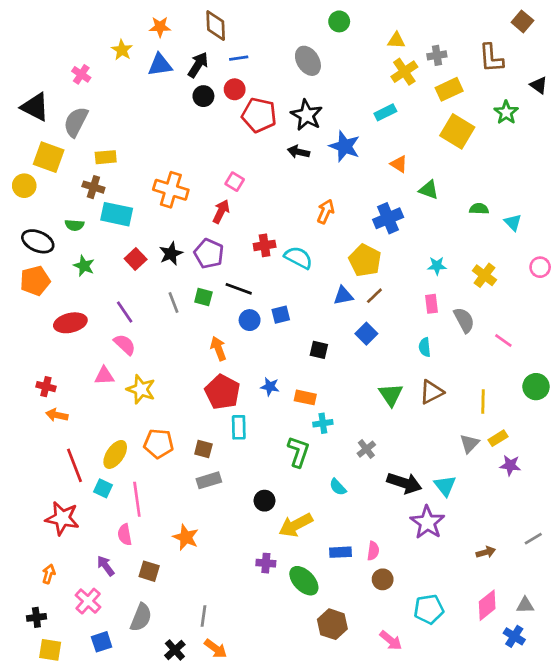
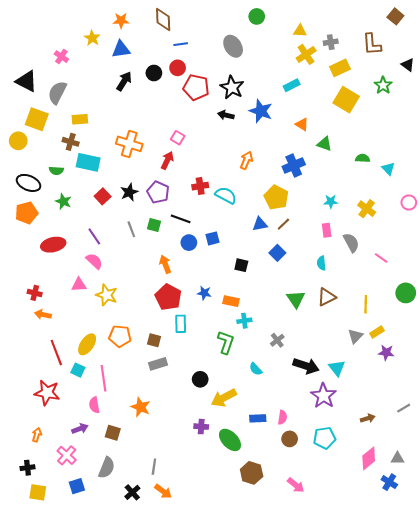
black arrow: (198, 65) -> (124, 81), moved
purple arrow: (106, 566) -> (80, 429), turned 105
cyan pentagon: (429, 609) -> (325, 438), moved

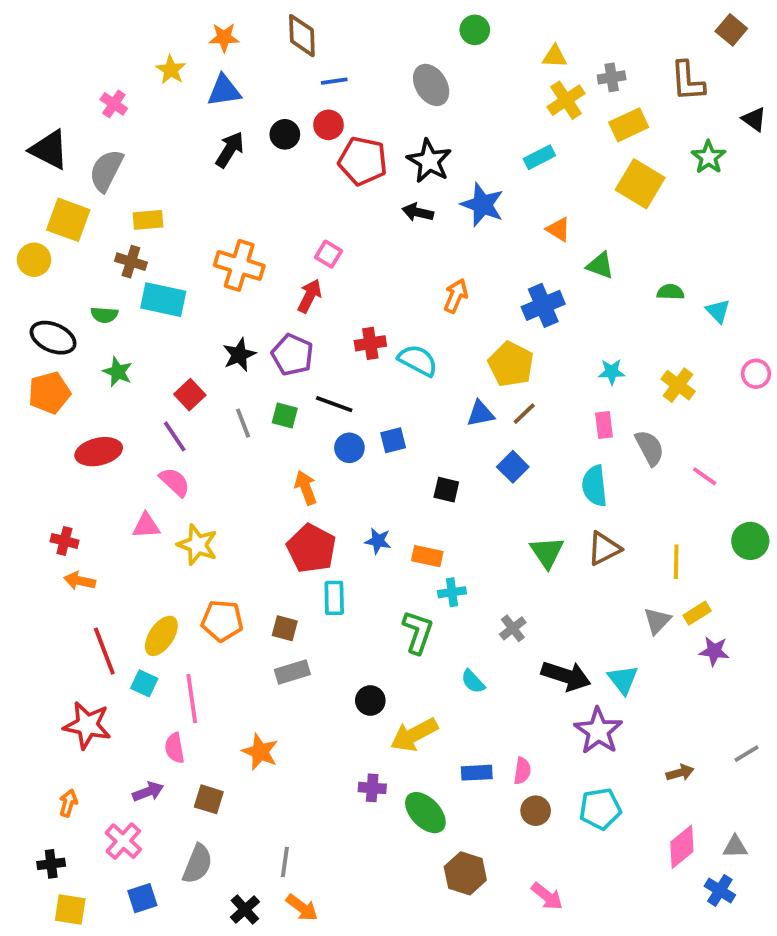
red square: (103, 196) -> (190, 395), moved
cyan semicircle: (321, 263) -> (594, 486), size x1.5

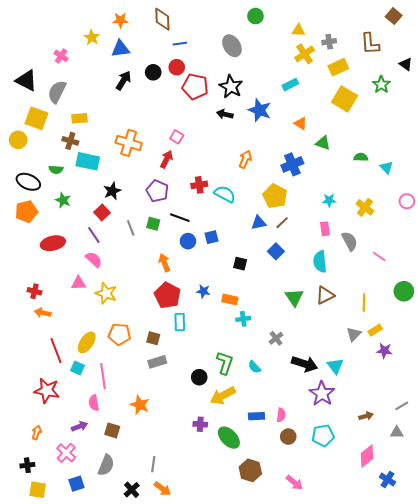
black star: (239, 355) -> (112, 191), moved
green L-shape: (418, 632) -> (225, 363), moved
gray triangle: (735, 847) -> (397, 432), moved

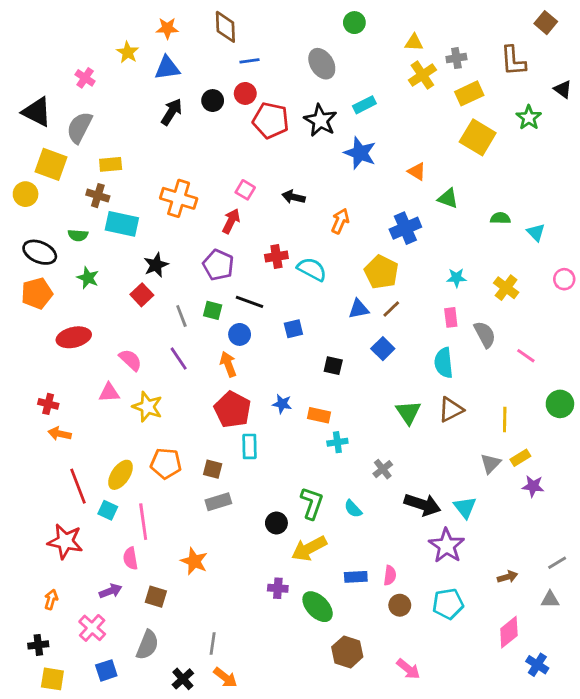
cyan rectangle: (290, 85) -> (364, 105), moved
black arrow: (225, 114) -> (293, 197), moved
purple line: (94, 235) -> (179, 359), moved
blue circle: (188, 241) -> (240, 334), moved

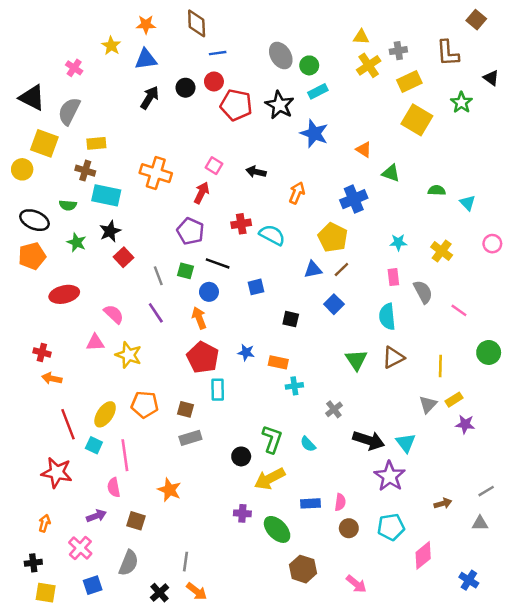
green circle: (354, 23) -> (309, 65), moved
black star: (156, 265) -> (110, 231), moved
pink diamond: (509, 632) -> (423, 555), moved

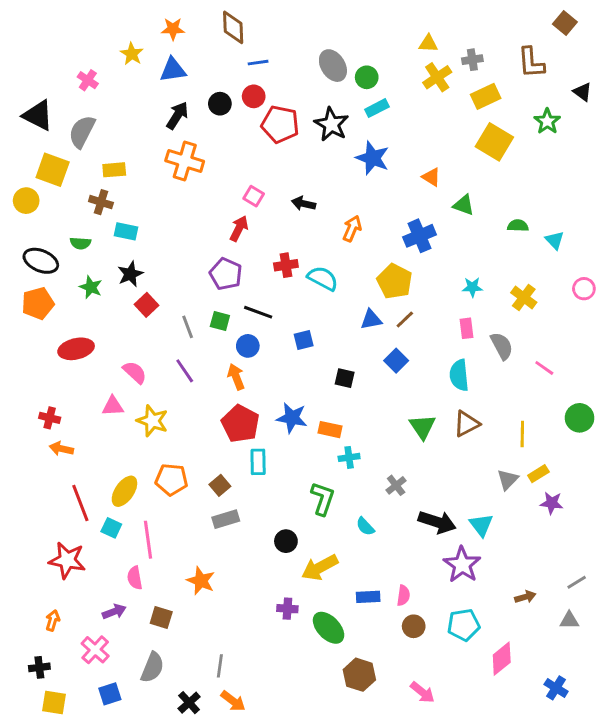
orange cross: (156, 173) -> (185, 161), moved
cyan rectangle: (106, 195) -> (126, 231), size x0.7
blue star: (246, 352) -> (292, 418), size x1.5
brown square: (185, 409) -> (220, 485), turned 35
green L-shape: (272, 439) -> (323, 499), moved

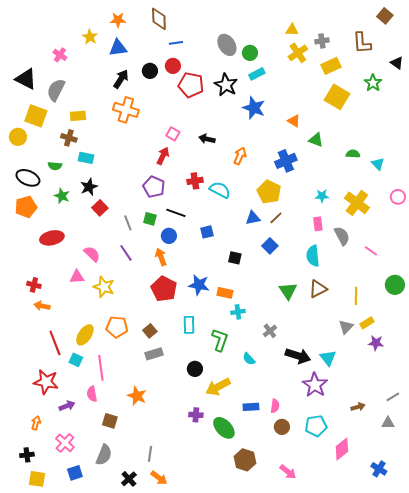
yellow cross: (524, 297) -> (357, 203), size x1.4
cyan rectangle: (258, 462) -> (189, 325), moved
purple arrow: (114, 612) -> (67, 406), moved

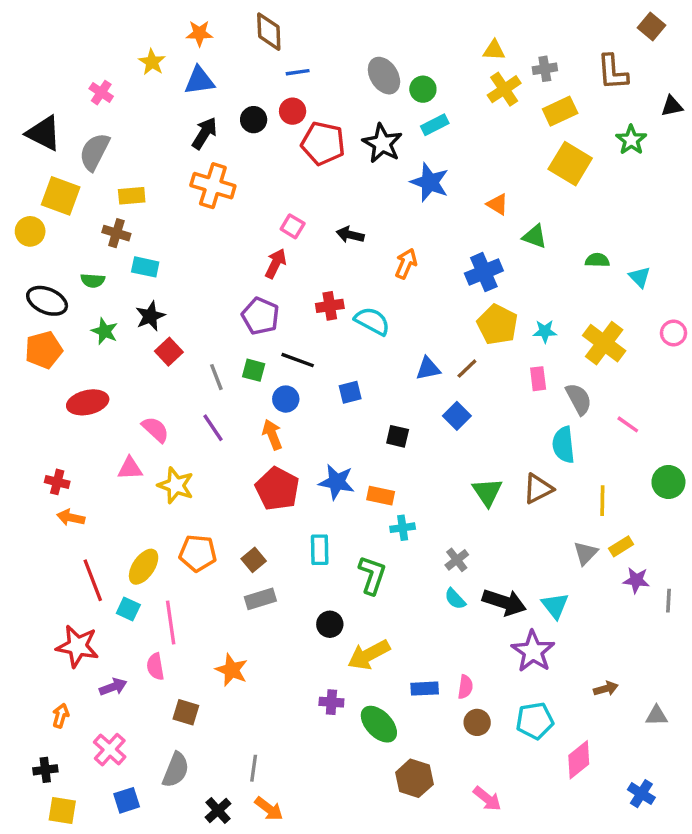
black triangle: (397, 63) -> (672, 106), turned -48
yellow pentagon: (269, 192) -> (497, 325), moved
cyan semicircle: (313, 256) -> (563, 445), moved
cyan semicircle: (249, 359) -> (455, 599), moved
gray line: (393, 397) -> (668, 601), moved, turned -56

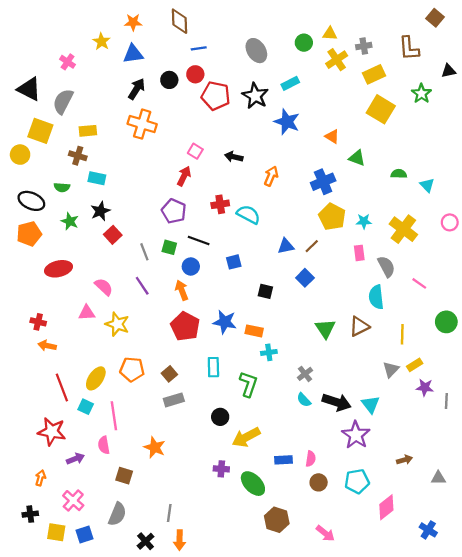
green circle: (423, 89) -> (304, 43), moved
orange arrow: (269, 809) -> (179, 540), turned 54
yellow square: (62, 810) -> (56, 532), moved

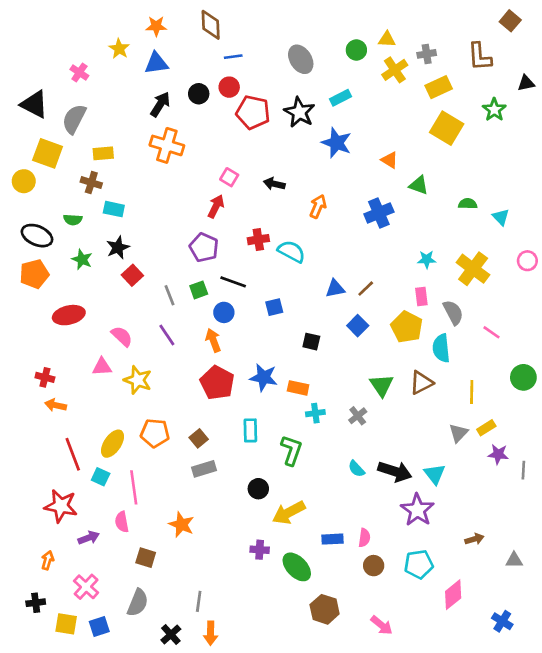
yellow pentagon: (332, 217) -> (407, 327), moved
green square: (169, 247) -> (199, 290), turned -35
gray cross: (305, 374) -> (358, 416), moved

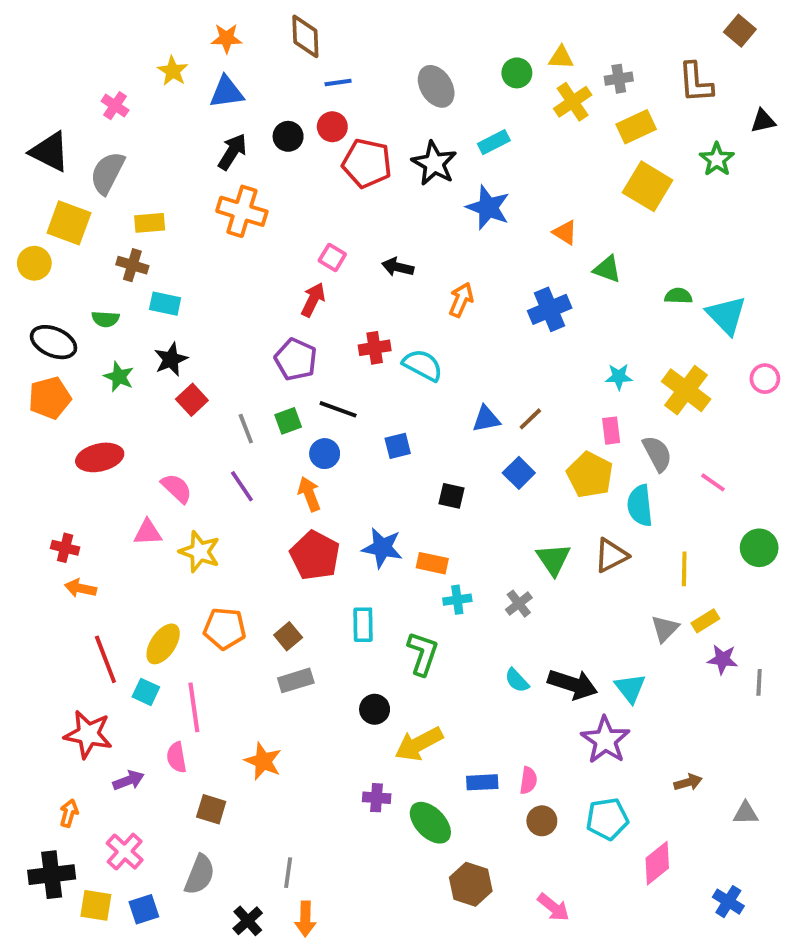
cyan triangle: (501, 217) -> (726, 315), size x1.6
black cross: (36, 603) -> (52, 875), size x1.6

